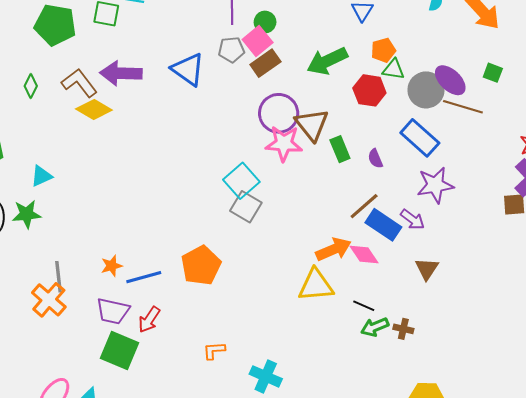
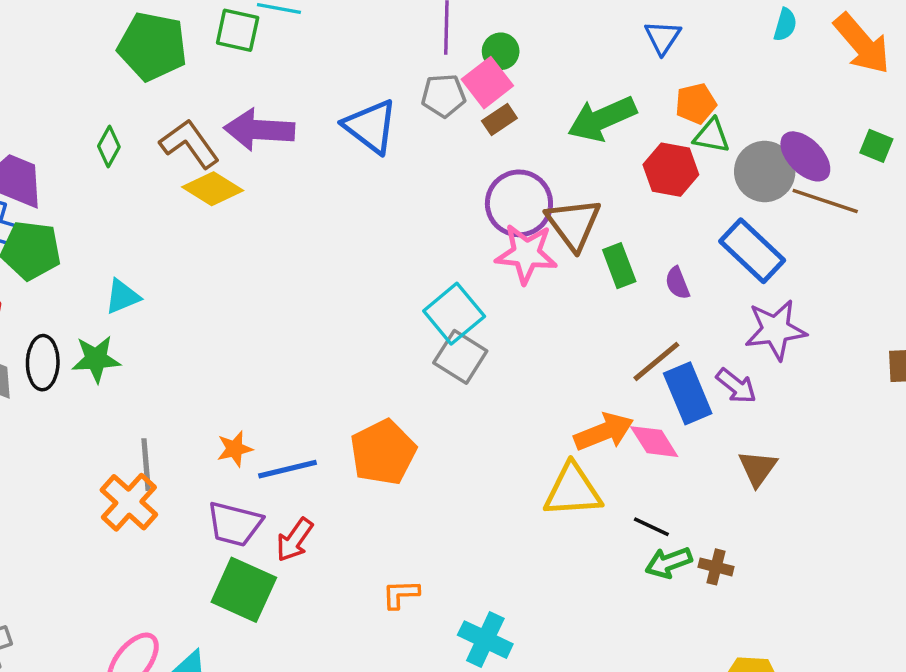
brown rectangle: (265, 63) -> (499, 120), size x0.7
blue rectangle: (383, 225) -> (688, 393), turned 32

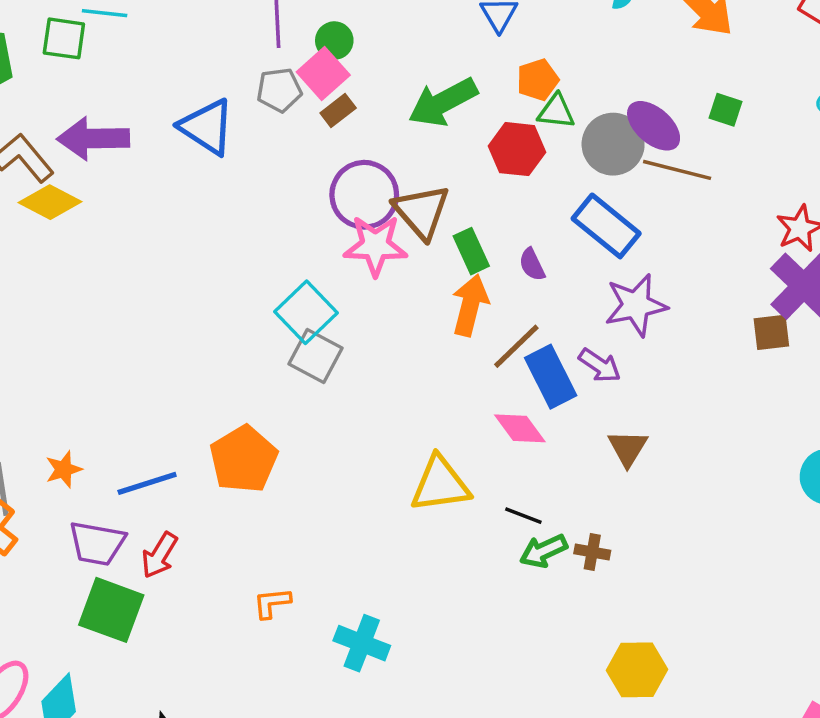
orange arrow: (604, 432) -> (470, 305), moved, turned -50
orange star: (235, 449) -> (64, 469), moved

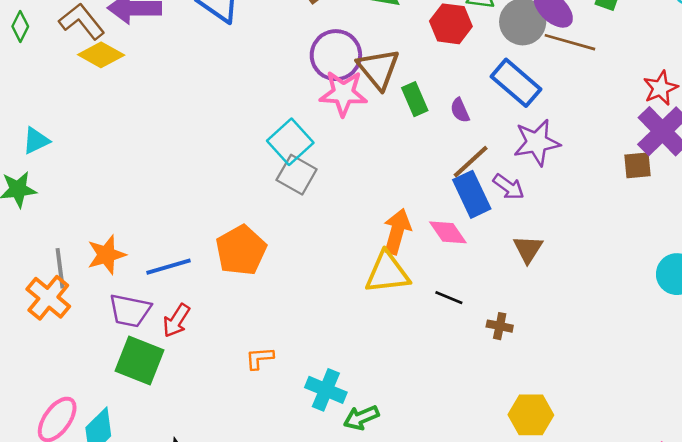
orange arrow: (470, 305) -> (397, 231), moved
brown line: (516, 346) -> (471, 162), moved
orange star: (64, 469) -> (106, 255), size x1.4
green arrow: (543, 551) -> (361, 418), moved

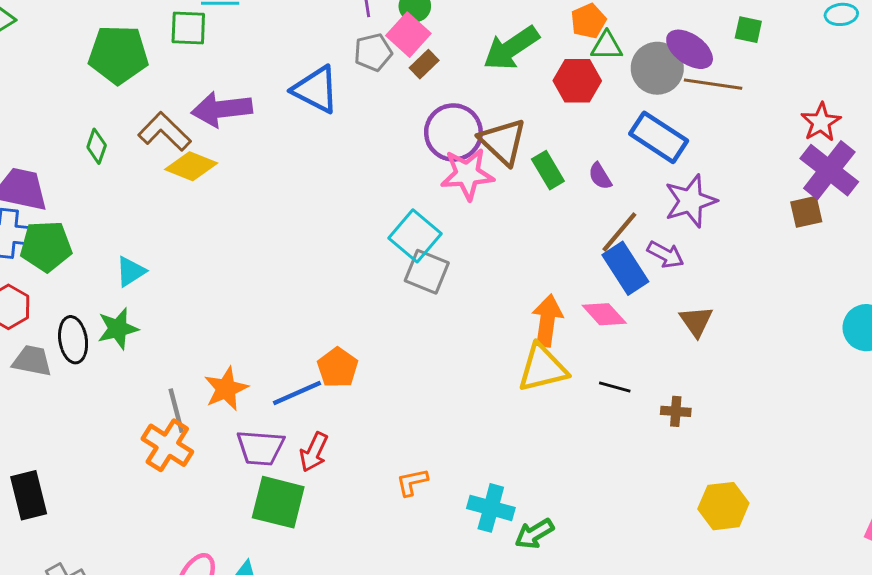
orange pentagon: (241, 250) -> (338, 368), moved, size x0.7

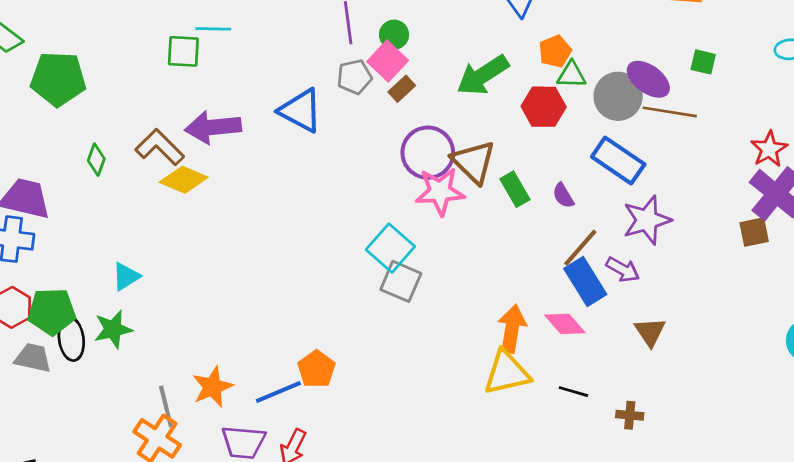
green pentagon: (118, 55) -> (58, 79), moved
green pentagon: (46, 246) -> (52, 312), moved

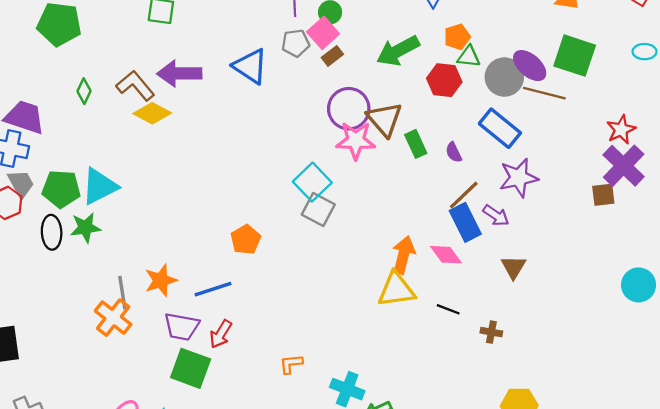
green square: (703, 62) -> (575, 56), size x2.0
cyan triangle: (126, 277) -> (99, 186), size x1.6
green pentagon: (52, 312) -> (61, 189), moved
gray trapezoid: (33, 358) -> (21, 184), moved, turned 44
orange pentagon: (316, 369) -> (246, 240), moved

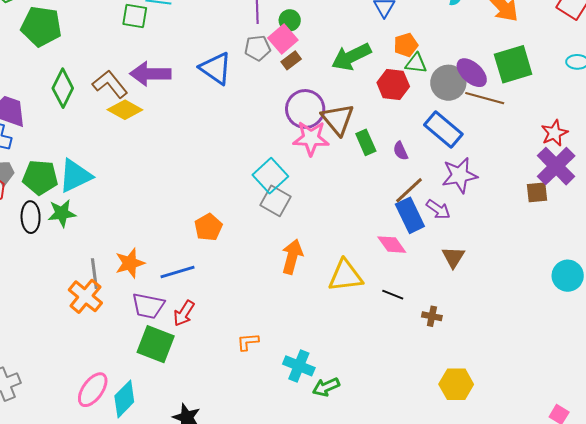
green square: (575, 56) -> (513, 64), turned -36
green diamond: (84, 91) -> (63, 88), size x1.6
orange arrow: (403, 255) -> (292, 257), moved

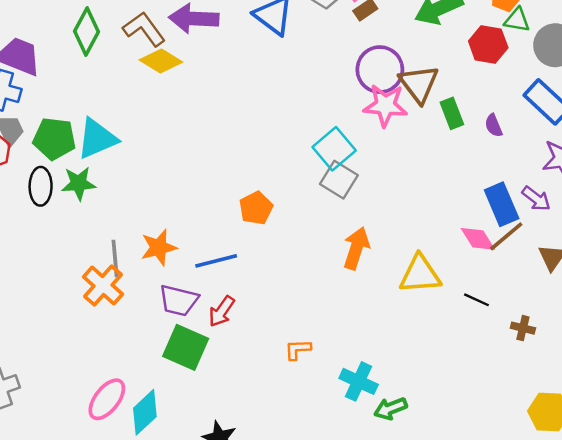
brown line: (409, 190) -> (506, 236), moved

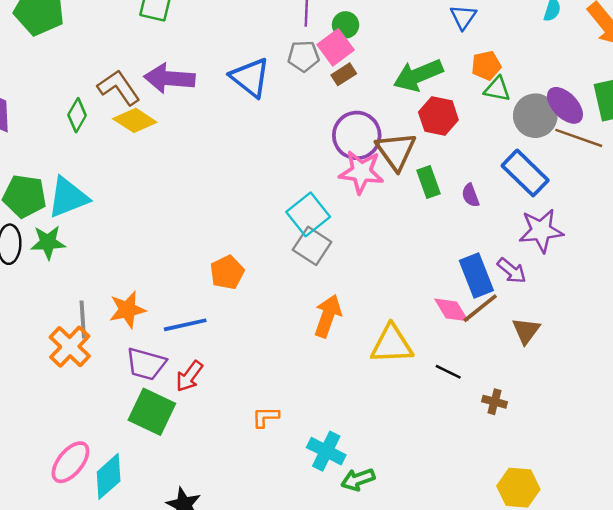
green diamond: (86, 31) -> (77, 115), moved, size x0.7
red hexagon: (488, 44) -> (438, 116), moved

